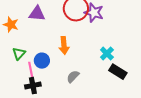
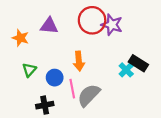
pink line: (31, 71) -> (72, 89), moved
black rectangle: (118, 72) -> (138, 63), moved
gray semicircle: (73, 77) -> (89, 95), size x1.6

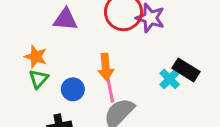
orange star: (20, 38) -> (36, 57), moved
pink line: (72, 89) -> (110, 89), moved

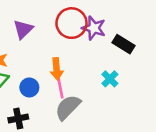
purple triangle: (65, 19) -> (23, 29), turned -50
black rectangle: (186, 70) -> (123, 44), moved

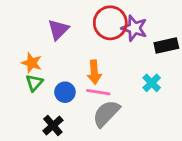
black rectangle: (123, 44) -> (166, 45), turned -45
pink line: (60, 87) -> (98, 92), turned -70
black cross: (18, 118) -> (53, 126), turned -30

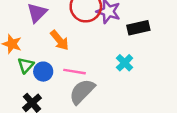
orange arrow: (94, 72) -> (60, 40), moved, turned -35
green triangle: (34, 83) -> (26, 65), moved

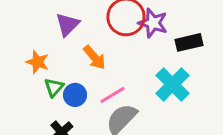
cyan cross: (125, 63) -> (172, 84), size x1.6
pink line: (75, 72) -> (112, 95), turned -40

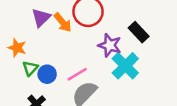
purple star: (153, 23) -> (110, 45), moved
black rectangle: (189, 42) -> (139, 32), turned 60
orange arrow: (94, 57) -> (63, 22), moved

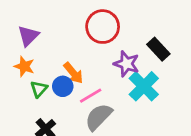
purple triangle: (41, 18) -> (28, 36), moved
orange arrow: (63, 22) -> (73, 73), moved
blue circle: (47, 74) -> (63, 86), moved

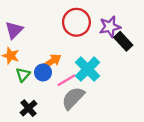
purple star: (126, 64) -> (110, 27), moved, turned -30
orange arrow: (73, 73) -> (52, 61), turned -84
cyan cross: (144, 86) -> (88, 69), moved

